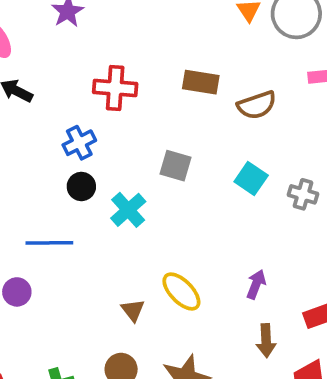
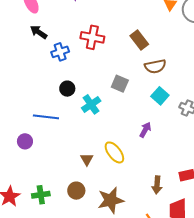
brown rectangle: (201, 82) -> (139, 40), turned 36
brown semicircle: (257, 105) -> (155, 66), moved
blue cross: (79, 143) -> (60, 52), moved
purple arrow: (256, 284) -> (145, 130), moved

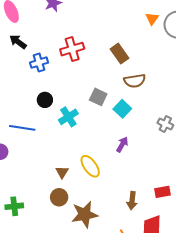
red cross: (92, 37) -> (72, 49), turned -30
cyan square: (160, 96) -> (122, 109), moved
brown circle: (76, 191) -> (59, 197), moved

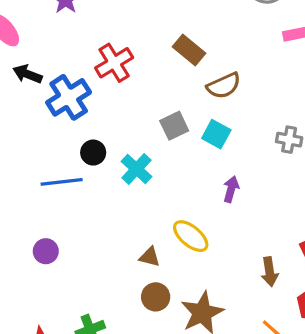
blue cross: (39, 63) -> (69, 97), size x1.5
gray square: (98, 97) -> (174, 126), turned -36
blue line: (22, 128) -> (62, 182), moved
brown triangle: (62, 172) -> (150, 257), turned -32

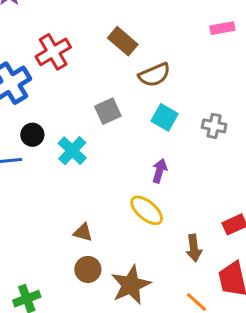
cyan square: (216, 134) -> (165, 117), moved
yellow ellipse: (191, 236) -> (147, 210), moved

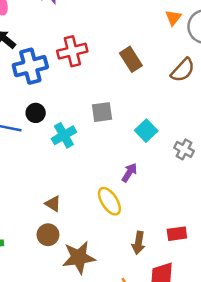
brown semicircle: (154, 75) -> (183, 70), moved, turned -40

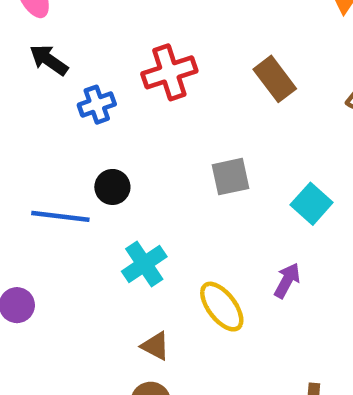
blue cross: (30, 66) -> (97, 105), size x0.6
cyan cross: (64, 135) -> (144, 264), moved
yellow ellipse: (109, 201) -> (222, 307), moved

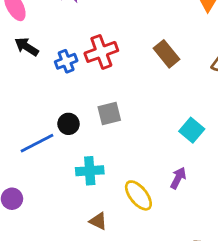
blue cross: (97, 105) -> (66, 61), moved
gray square: (230, 177) -> (109, 113), moved
blue line: (60, 216) -> (37, 143), turned -32
cyan cross: (144, 264) -> (90, 171), turned 32

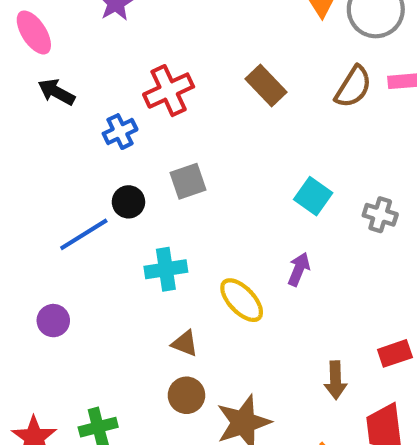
blue cross: (66, 61) -> (120, 132), moved

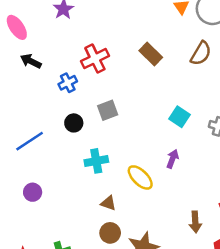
blue line: (84, 234) -> (30, 141), moved

